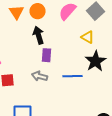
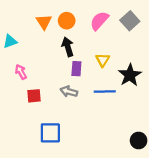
yellow triangle: (88, 37) -> (103, 60), moved, turned 32

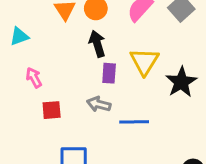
yellow triangle: (103, 60) -> (144, 61), size x1.5
blue line: (105, 91) -> (134, 122), moved

